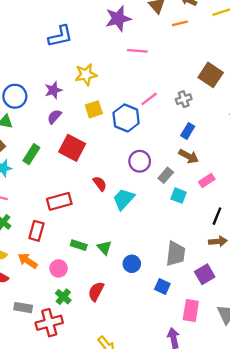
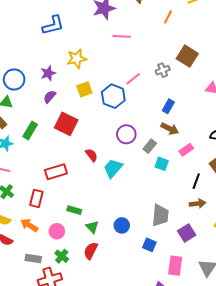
orange line: (180, 23) -> (168, 17), moved, turned -48
gray cross: (184, 99) -> (163, 70), moved
green triangle: (104, 248) -> (92, 227), moved
gray rectangle: (23, 308) -> (33, 259), moved

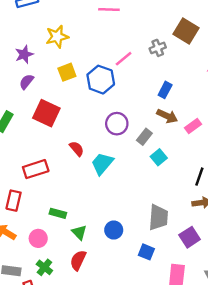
pink rectangle: (186, 150) -> (193, 126), moved
cyan square: (162, 164) -> (159, 157), turned 32

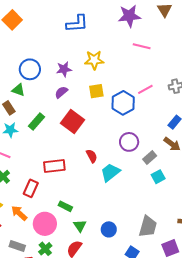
pink circle: (38, 238) -> (45, 224), size x1.5

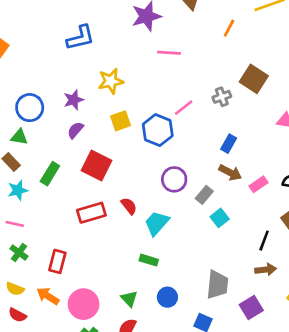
red rectangle: (54, 166) -> (91, 213), moved
green rectangle: (65, 206) -> (149, 260), moved

